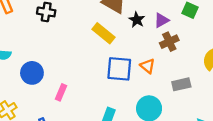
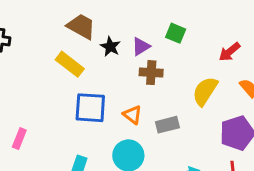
brown cross: (169, 42) -> (151, 73), turned 30
orange triangle: (148, 66) -> (132, 115), moved

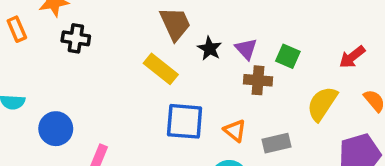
brown trapezoid: (81, 26) -> (175, 24), turned 36
green square: (176, 33) -> (288, 56), moved
purple triangle: (141, 46) -> (246, 49), turned -42

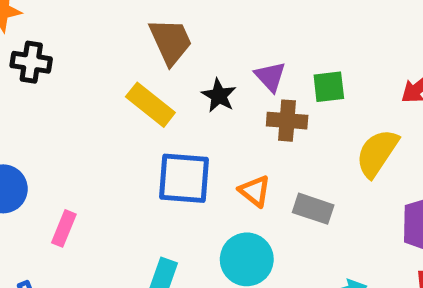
black star: (210, 49) -> (219, 96), moved
green square: (288, 56) -> (329, 87), turned -30
gray rectangle: (276, 143) -> (313, 209), turned 32

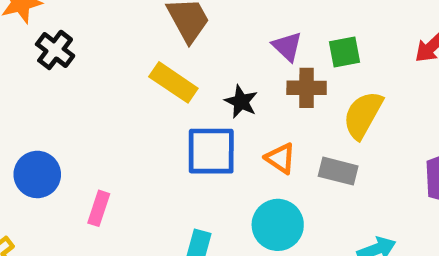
black cross: (31, 62) -> (55, 50), turned 33
black star: (219, 96) -> (241, 102), moved
yellow semicircle: (377, 153) -> (363, 115), moved

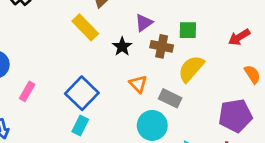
purple triangle: (287, 46) -> (144, 23), moved, turned 30
blue square: (211, 151) -> (82, 93), moved, turned 32
cyan circle: (278, 225) -> (152, 125), moved

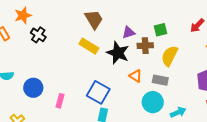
purple triangle: (144, 23) -> (129, 32), turned 32
black star: (122, 47) -> (118, 53), size x1.6

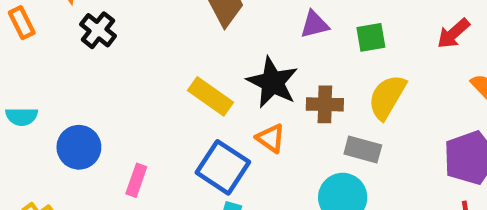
purple triangle: (129, 32) -> (314, 24), moved
yellow rectangle: (89, 46) -> (211, 96), moved
brown cross: (145, 46) -> (325, 104), moved
orange triangle: (136, 76) -> (271, 138), moved

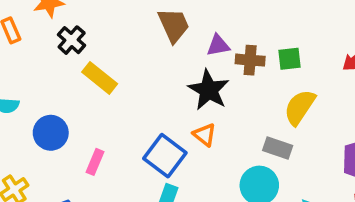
purple triangle: (314, 24) -> (218, 45), moved
yellow rectangle: (211, 96) -> (100, 78), moved
brown cross: (325, 104) -> (250, 60), moved

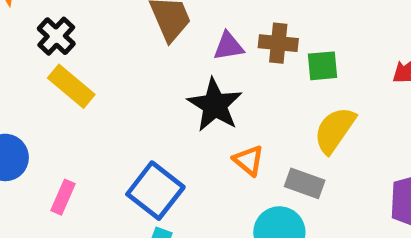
black cross: (72, 40) -> (56, 36), moved
brown cross: (250, 60) -> (278, 43), moved
orange triangle: (204, 135) -> (249, 160), moved

